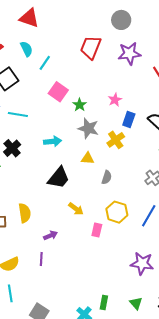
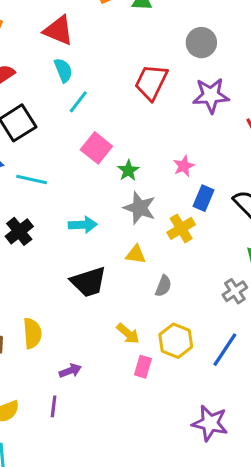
cyan semicircle: (27, 49) -> (63, 70), moved
black trapezoid: (59, 178) -> (89, 282), turned 30
yellow arrow: (76, 209) -> (128, 334), moved

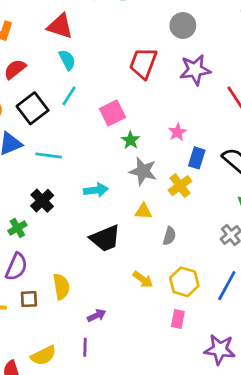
cyan line: (78, 102) -> (69, 96), moved
pink square: (96, 148) -> (113, 113), moved, turned 30
pink rectangle: (143, 367) -> (178, 319), moved

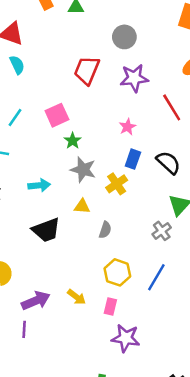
cyan line: (69, 96) -> (15, 117), moved
pink star: (177, 132) -> (128, 127), moved
yellow arrow: (143, 279) -> (77, 297), moved
purple arrow: (97, 316) -> (36, 301), size x1.6
purple star: (220, 349) -> (126, 338), moved

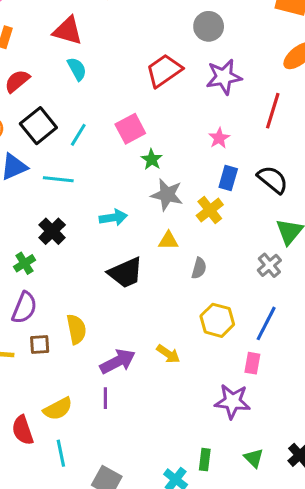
red trapezoid: (87, 70) -> (164, 71), turned 36
red line: (172, 107) -> (273, 111), turned 52
pink rectangle: (110, 306) -> (252, 363), moved

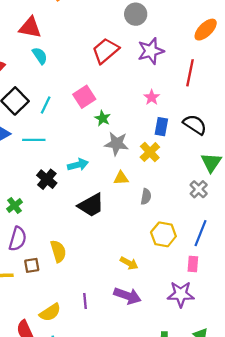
black cross: (52, 231) -> (47, 179), moved
purple arrow: (118, 361) -> (127, 296), moved, turned 52

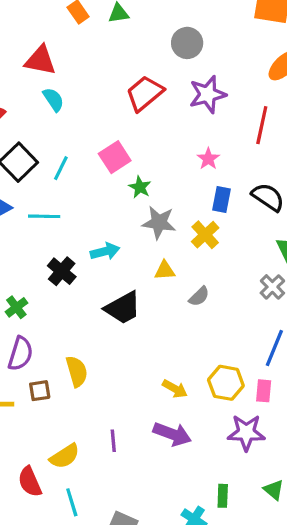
gray semicircle: (146, 197) -> (199, 296), turned 35
yellow hexagon: (163, 234) -> (226, 383), moved

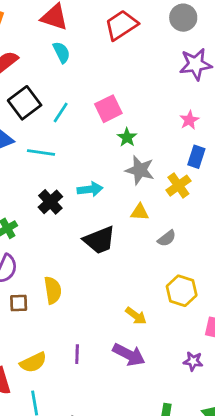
red trapezoid: (145, 93) -> (121, 25), moved
yellow hexagon: (226, 383) -> (182, 291), moved
purple star: (246, 433) -> (193, 361), size x0.6

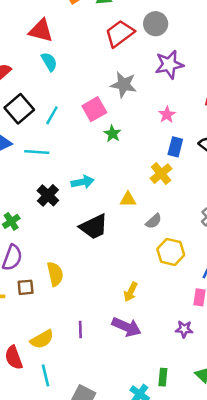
red trapezoid: (121, 25) -> (120, 33), moved
gray star: (140, 170) -> (124, 85), moved
yellow hexagon: (182, 291) -> (171, 252), moved
yellow arrow: (136, 316) -> (131, 292), turned 84

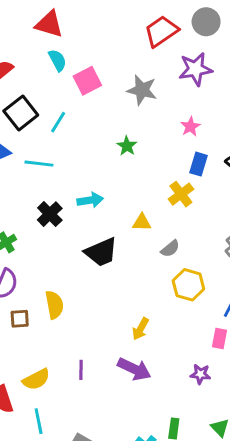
gray circle: (156, 24) -> (206, 22), moved
red trapezoid: (120, 33) -> (161, 31), moved
pink square: (94, 109) -> (87, 81), moved

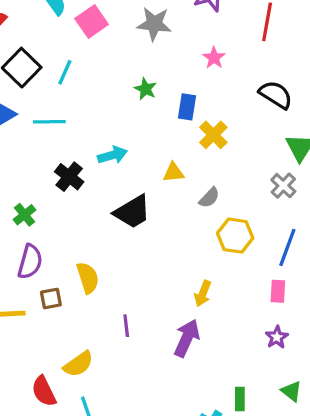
blue rectangle: (199, 164) -> (187, 107), moved
yellow arrow: (140, 329) -> (203, 294), moved
purple arrow: (134, 369) -> (187, 338), turned -84
purple line: (81, 370) -> (126, 326), moved
purple star: (200, 374) -> (277, 337), moved, turned -30

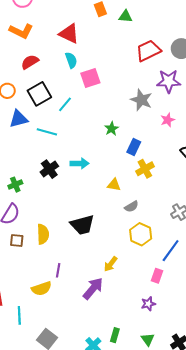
gray star: (154, 24) -> (141, 100), moved
pink star: (214, 58) -> (168, 120), moved
black trapezoid: (132, 212) -> (82, 225), moved
yellow semicircle: (78, 364) -> (41, 289), moved

